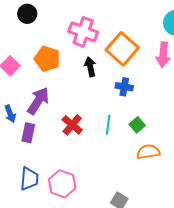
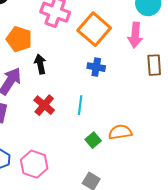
black arrow: (90, 67) -> (40, 64), moved
green square: (137, 125) -> (93, 140), moved

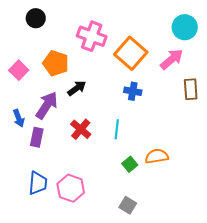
pink arrow: (135, 35) -> (172, 59), turned -135
black arrow: (40, 64) -> (77, 88), turned 66

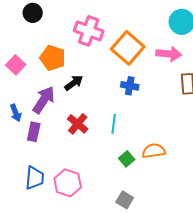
pink arrow: (172, 59) -> (169, 54), turned 45

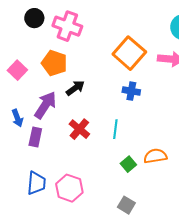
pink cross: (89, 31) -> (67, 26), moved

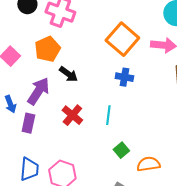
orange pentagon: (54, 63) -> (47, 49), turned 30
black arrow: (75, 88) -> (68, 74), turned 72
orange semicircle: (155, 156) -> (148, 164), moved

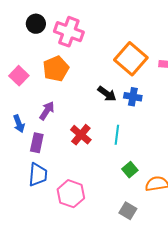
black arrow: (68, 74) -> (107, 94), moved
purple arrow: (38, 91) -> (47, 111), size x0.7
blue trapezoid: (29, 169) -> (38, 175), moved

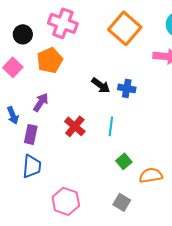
black circle: (36, 24) -> (23, 34), moved
orange square: (131, 59) -> (125, 28), moved
pink hexagon: (71, 194) -> (66, 201), moved

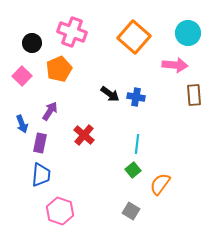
cyan line: (111, 126) -> (137, 144), moved
orange semicircle: (151, 175) -> (160, 184), turned -45
pink hexagon: (66, 201) -> (60, 211), moved

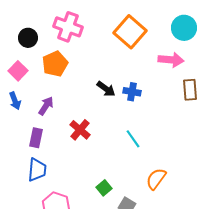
blue arrow: (22, 124) -> (15, 101), moved
cyan line: (137, 144) -> (133, 139), turned -42
green square: (133, 170) -> (104, 188), moved

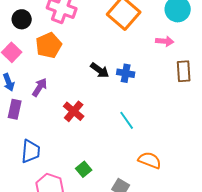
pink arrow: (171, 60) -> (165, 41), size x0.7
purple rectangle: (36, 138) -> (15, 109), moved
orange semicircle: (156, 179) -> (150, 160), turned 75
green square: (104, 188) -> (84, 169), moved

